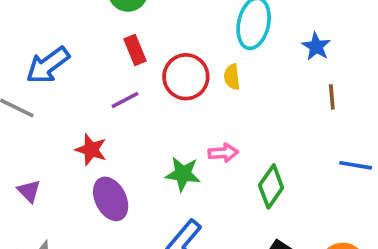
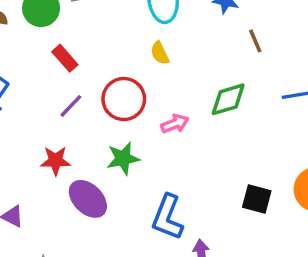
red circle: (186, 77) -> (124, 99), moved
green star: (183, 174) -> (123, 158), moved
green diamond: (271, 186) -> (228, 99), moved, turned 57

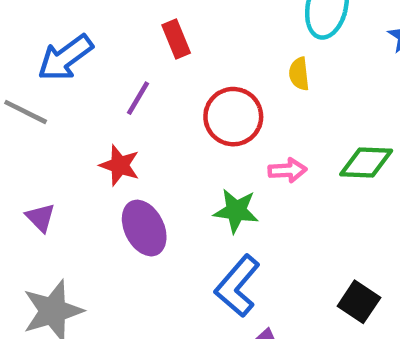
purple line: (71, 106) -> (138, 98), moved, turned -32
green star: (123, 158) -> (236, 211), moved

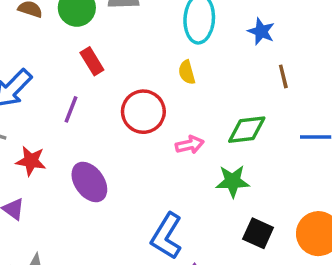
red star: (120, 165) -> (31, 161), moved
green star: (236, 211) -> (233, 181), moved
purple ellipse: (144, 228) -> (89, 182), moved

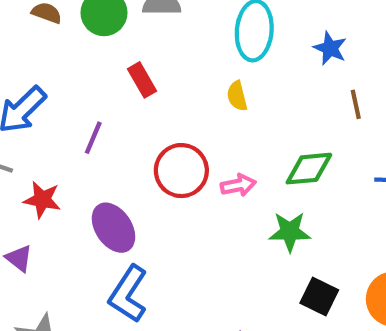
red rectangle: (92, 61) -> (142, 80), moved
red circle: (143, 112) -> (181, 171), moved
blue L-shape: (167, 236) -> (128, 294), moved

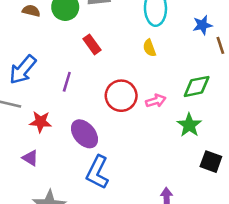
blue star: (330, 48) -> (202, 25), moved, turned -30
green star: (290, 232) -> (189, 125), turned -30

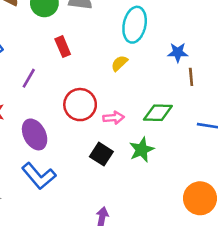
yellow semicircle: (149, 48) -> (119, 63), turned 54
black square: (211, 162) -> (101, 154), moved
blue L-shape: (97, 172) -> (39, 176), turned -80

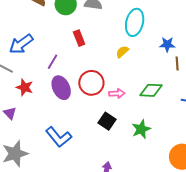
purple ellipse: (35, 134) -> (61, 88), moved
green star: (142, 150) -> (141, 129), moved

